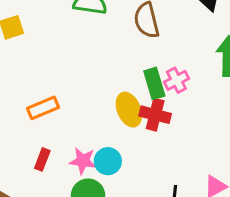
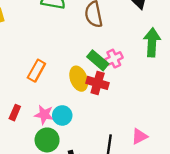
green rectangle: (154, 83) -> (98, 60), turned -35
orange rectangle: (43, 108) -> (36, 71), moved, turned -40

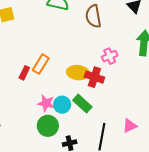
green rectangle: (98, 60) -> (82, 104), moved
yellow ellipse: (79, 79) -> (78, 73), turned -65
red rectangle: (15, 113) -> (24, 73), moved

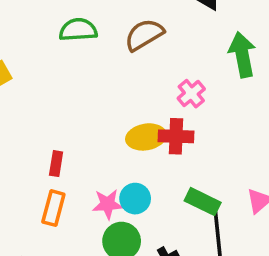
brown semicircle: (93, 16) -> (144, 35), turned 85
orange rectangle: (41, 64) -> (53, 208), moved
green rectangle: (82, 104) -> (203, 202), moved

